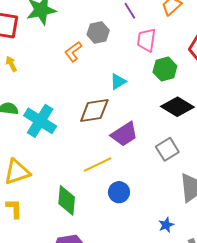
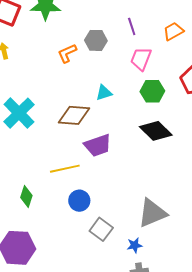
gray square: (167, 149) -> (101, 229), moved, turned -35
green diamond: (67, 200) -> (26, 197), size x0.7
blue star: (166, 225) -> (135, 245), moved

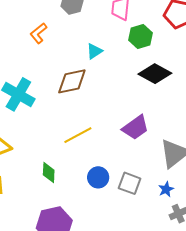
orange L-shape: (67, 53) -> (39, 33), moved
purple trapezoid: (98, 145) -> (135, 128), moved
blue circle: (79, 201) -> (98, 177), moved

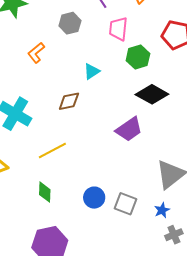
brown diamond: (72, 81) -> (69, 101), size x0.7
purple trapezoid: (135, 128) -> (129, 129), moved
yellow line: (78, 135) -> (52, 150), moved

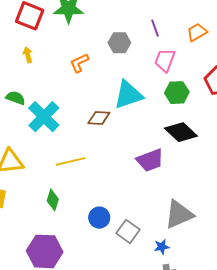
cyan triangle: (92, 71) -> (128, 95), size x1.8

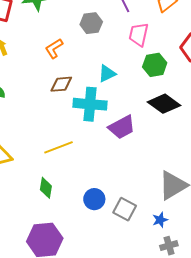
cyan triangle: (128, 95) -> (107, 74), size x0.6
cyan cross: (44, 117) -> (90, 104), moved, turned -32
brown diamond: (99, 118) -> (61, 84), moved
purple trapezoid: (150, 160) -> (122, 127), moved

